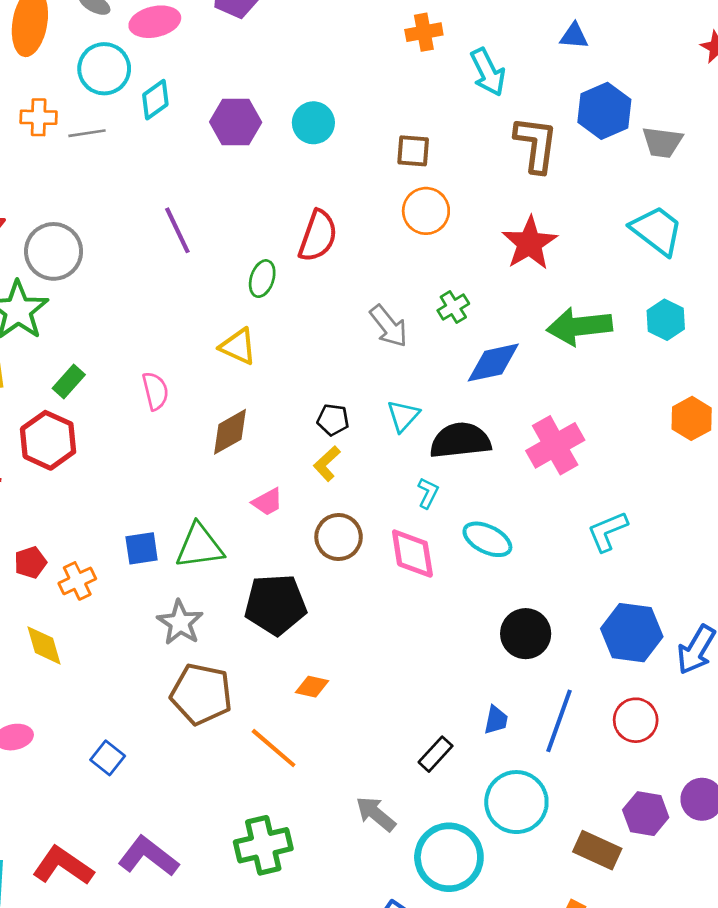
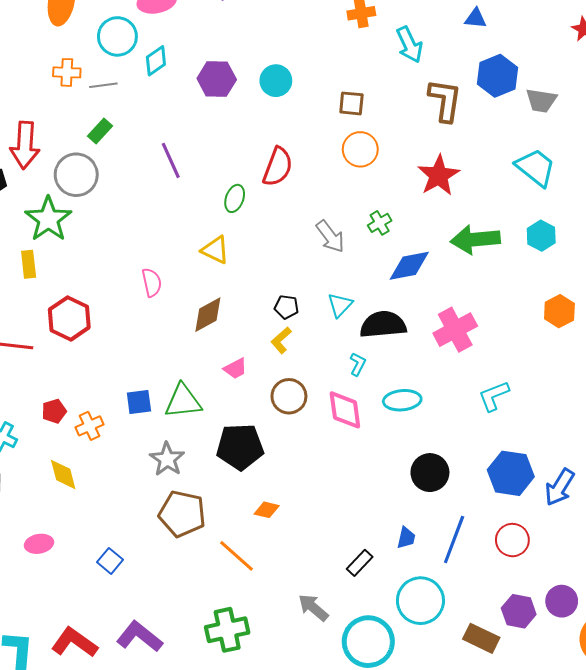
green rectangle: (69, 382) -> (100, 131), moved
cyan ellipse: (487, 539) -> (402, 400), turned -33

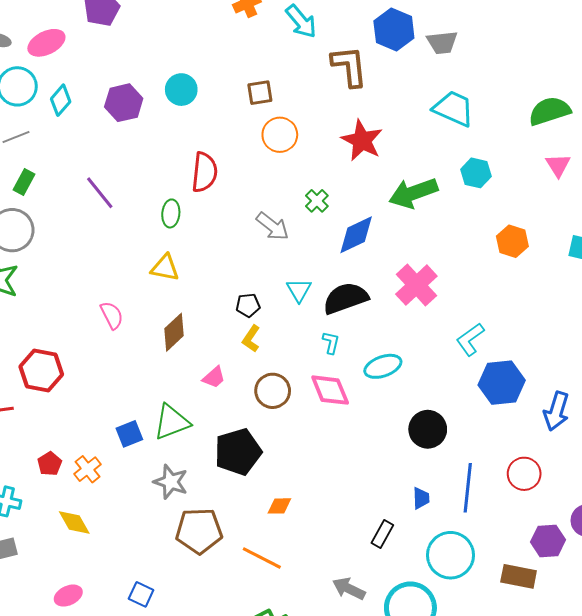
blue hexagon: (511, 473) -> (502, 383), moved

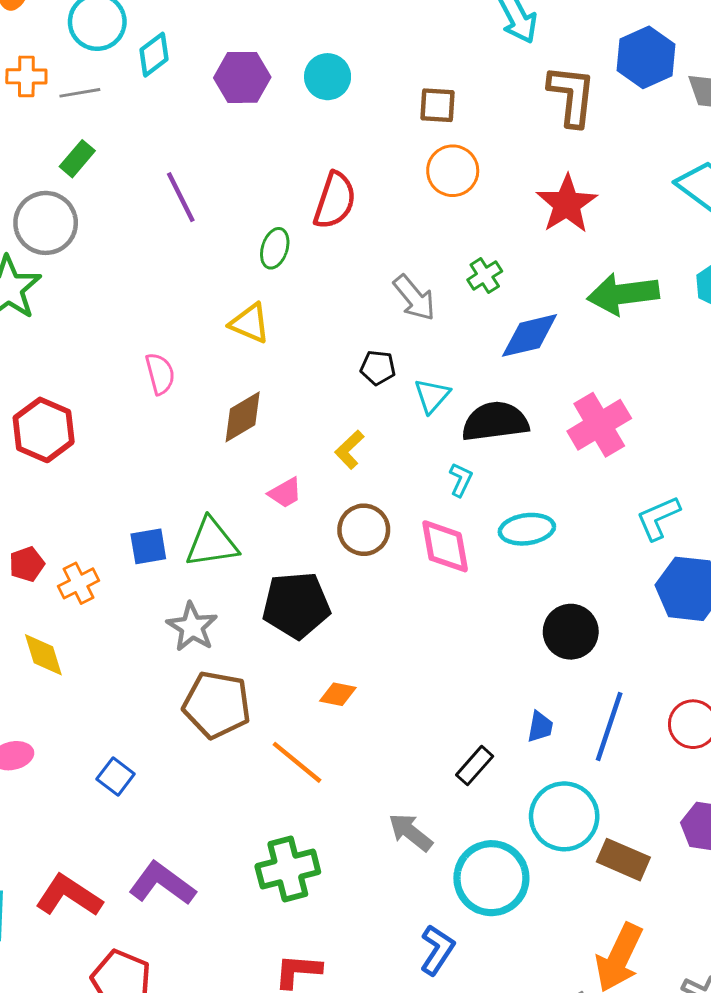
black pentagon: (248, 305) -> (378, 368), moved
brown rectangle: (519, 576) -> (623, 860), moved

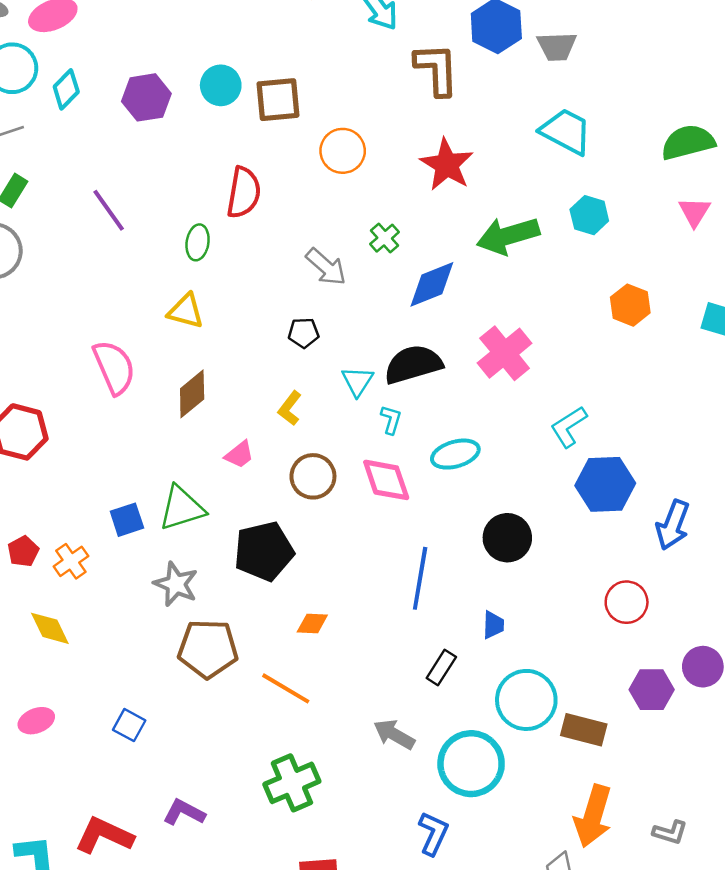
brown square: (437, 105) -> (278, 100), moved, size x1.4
pink semicircle: (160, 374) -> (114, 367), size x1.5
cyan triangle: (432, 396) -> (357, 381), moved
blue line: (609, 727) -> (420, 578), moved
purple L-shape: (162, 884) -> (184, 812), size x0.7

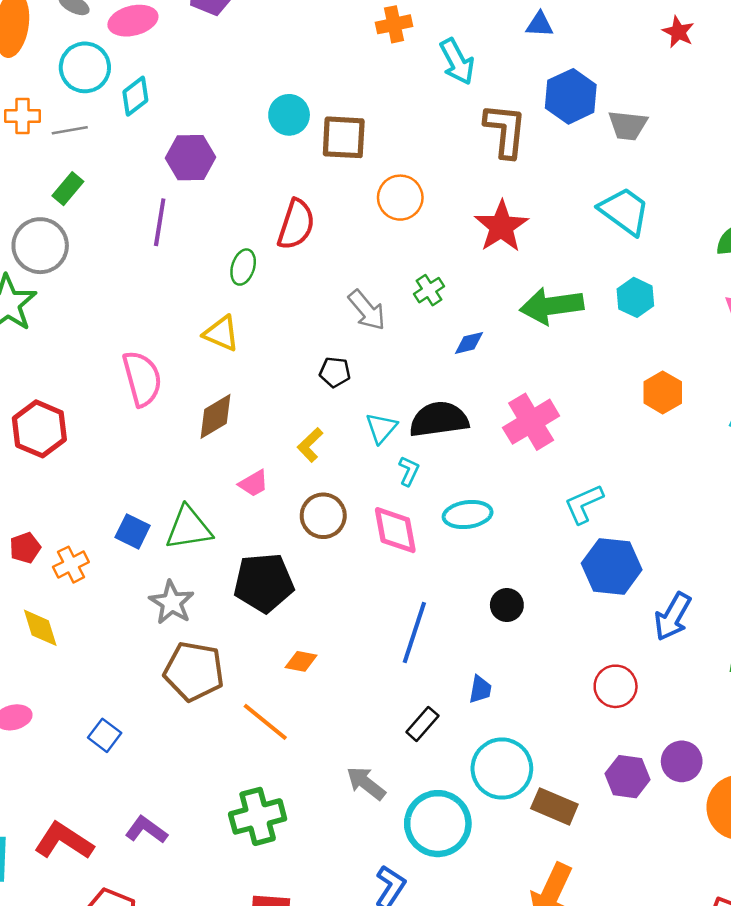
purple hexagon: (146, 97) -> (191, 158), moved
purple line: (109, 210) -> (160, 222), turned 36
blue diamond: (432, 284) -> (469, 343), size x0.6
blue square: (127, 520) -> (133, 531), turned 36
black circle: (507, 538) -> (507, 605), size x0.7

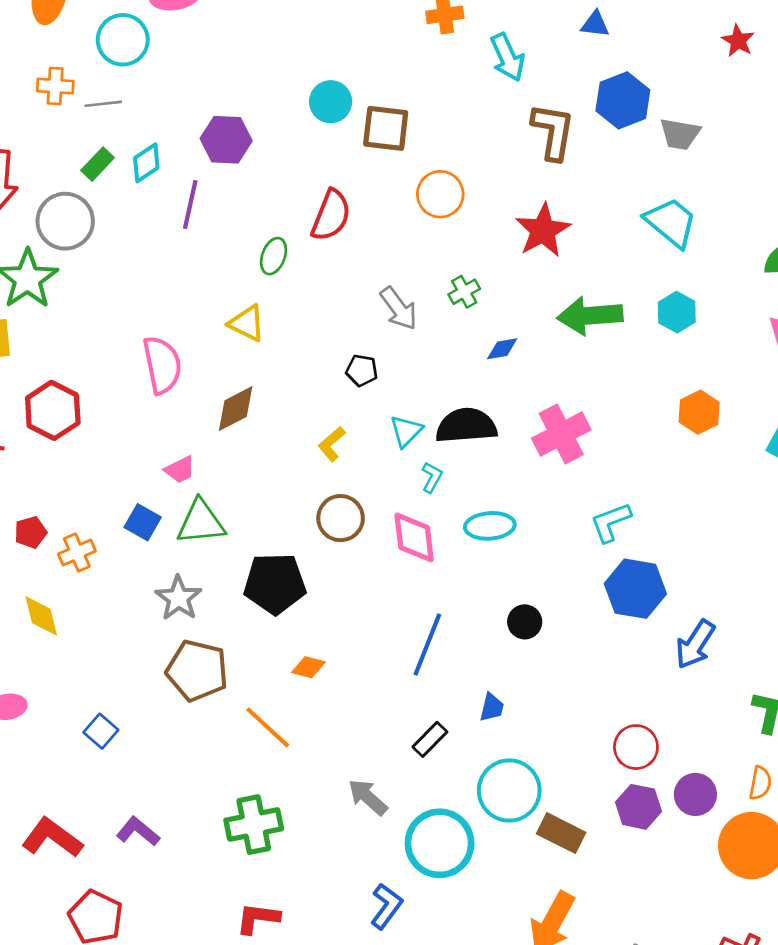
cyan diamond: (135, 96) -> (146, 163), moved
pink trapezoid: (253, 483) -> (180, 470), moved
red circle: (616, 686) -> (636, 747), moved

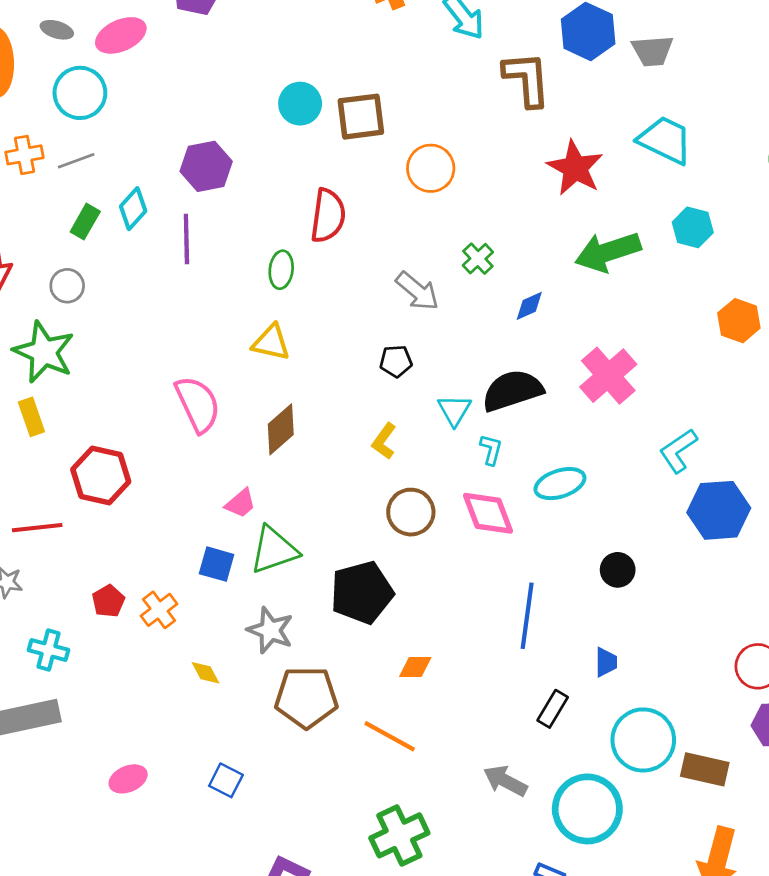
gray circle: (65, 221) -> (67, 286), size x0.6
red star: (543, 230) -> (575, 168), moved
yellow diamond: (41, 616) -> (205, 673), moved, size x0.7

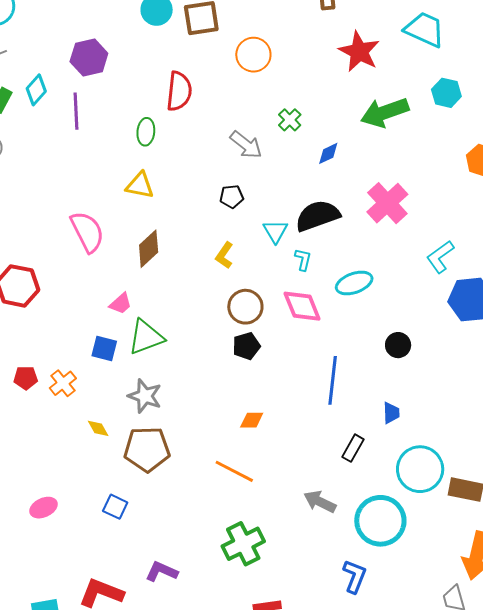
black pentagon: (362, 593) -> (246, 346), moved, size x0.6
red pentagon: (108, 601) -> (26, 378), turned 30
brown pentagon: (306, 697) -> (147, 449), moved

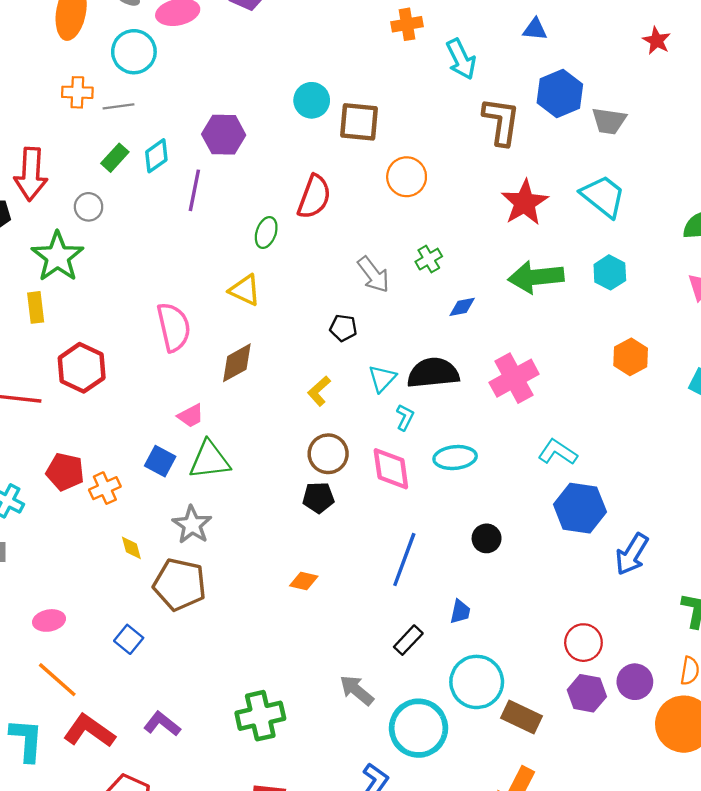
cyan L-shape: (440, 257) -> (558, 452), turned 56
red pentagon: (26, 378) -> (65, 472), size x1.4
orange line: (234, 471) -> (57, 680), moved

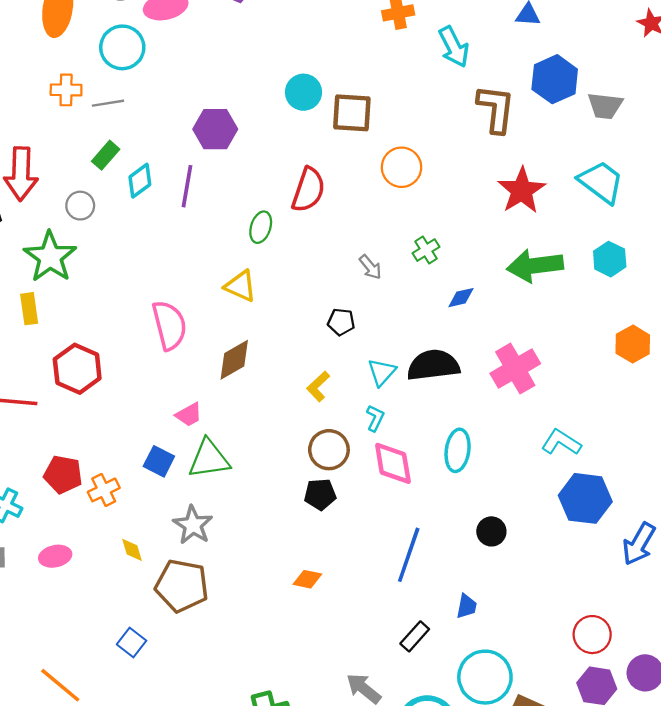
cyan diamond: (156, 156) -> (140, 181), moved
gray arrow: (373, 275) -> (370, 267), size x0.7
cyan L-shape: (405, 417) -> (375, 418), moved
cyan ellipse: (455, 458) -> (458, 450), turned -75
pink ellipse: (49, 620) -> (55, 556), moved

